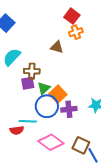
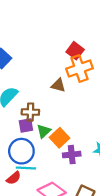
orange cross: (76, 32) -> (80, 69), size x1.6
blue circle: (47, 106) -> (21, 151), moved
red semicircle: (17, 130) -> (14, 178), turned -32

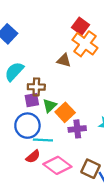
orange cross: (80, 69) -> (85, 44), turned -35
cyan line: (26, 168) -> (43, 140), moved
red semicircle: (14, 178) -> (33, 157), moved

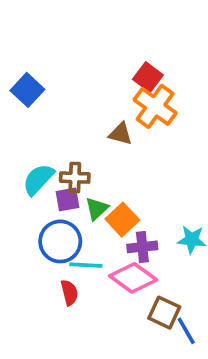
cyan semicircle: (14, 71) -> (38, 179), moved
red semicircle: (33, 157) -> (69, 293), turned -64
pink diamond: (57, 165) -> (133, 278), moved

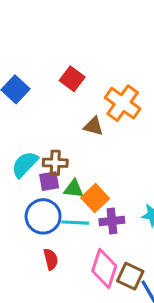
red square: (148, 77) -> (72, 79), moved
green triangle: (97, 209) -> (74, 189), turned 50
cyan line: (86, 265) -> (75, 223), moved
pink diamond: (133, 278) -> (104, 268), moved, turned 72

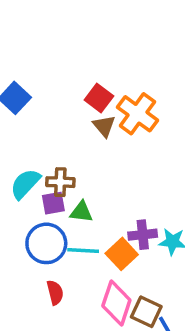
red square: (72, 79) -> (99, 98), moved
brown triangle: (94, 126) -> (104, 126), moved, turned 35
orange square: (95, 198) -> (122, 254), moved
purple cross: (112, 221) -> (143, 235), moved

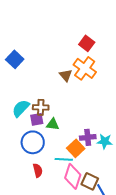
red square: (99, 98) -> (87, 43), moved
cyan line: (83, 250) -> (64, 159), moved

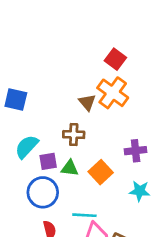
blue square: (15, 59) -> (16, 100), moved, turned -30
brown cross: (41, 107) -> (74, 135), moved
purple cross: (88, 137) -> (136, 151), moved
orange square: (76, 148) -> (101, 172), moved

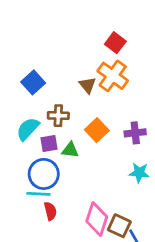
blue square: (16, 100) -> (33, 82), moved, turned 35
brown cross: (74, 135) -> (58, 116), moved
orange square: (101, 172) -> (97, 130), moved
cyan line: (84, 215) -> (38, 194), moved

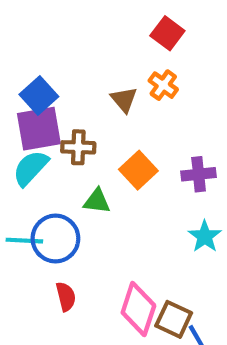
orange cross: (113, 76) -> (163, 85), size x0.6
purple square: (49, 143) -> (39, 129), moved, size x1.6
cyan star: (139, 173) -> (205, 236), turned 30
cyan line: (38, 194) -> (24, 241), moved

